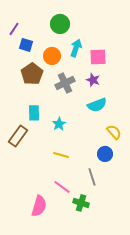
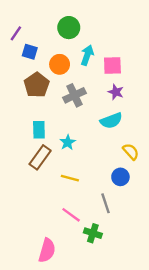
purple star: (93, 80) -> (116, 92), moved
brown rectangle: (18, 136) -> (40, 157), moved
pink semicircle: (39, 206) -> (47, 250), moved

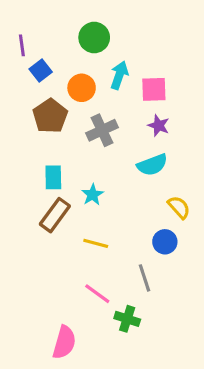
purple line: (16, 33) -> (22, 45), turned -42
blue square: (30, 52) -> (41, 71), turned 35

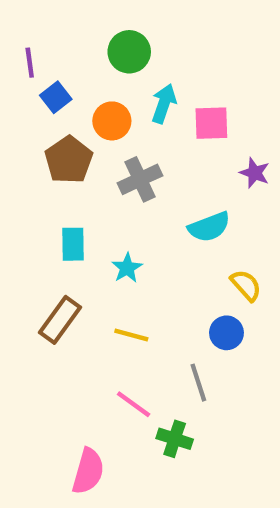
purple star: (159, 126) -> (255, 173), moved
brown rectangle: (55, 215) -> (60, 320), moved

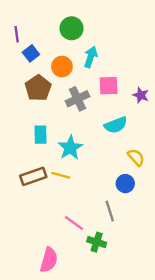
pink square: (211, 123) -> (109, 86), moved
cyan star: (127, 268) -> (70, 148), size x1.5
brown rectangle: (60, 320) -> (33, 176), turned 35
yellow line: (131, 335) -> (61, 175), moved

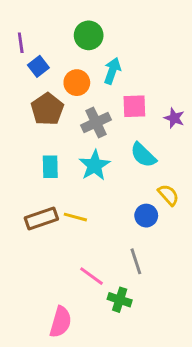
cyan semicircle: (116, 125) -> (143, 155), turned 65
cyan star: (70, 148) -> (95, 165), moved
blue circle: (125, 184) -> (146, 216), moved

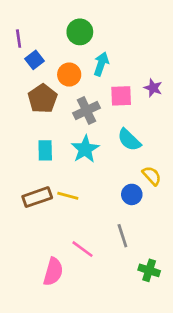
purple star: (174, 118) -> (153, 88), moved
green cross: (120, 300) -> (149, 270), moved
pink semicircle: (61, 322) -> (53, 272), moved

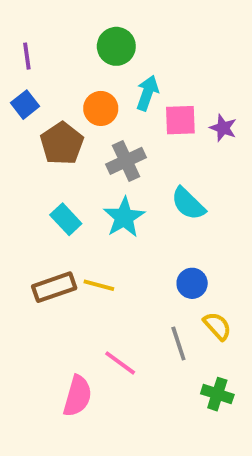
blue square: (35, 60) -> (25, 105), moved
pink square: (121, 96) -> (180, 120), moved
cyan rectangle: (45, 150) -> (66, 219), turned -42
yellow semicircle: (152, 176) -> (217, 326), moved

